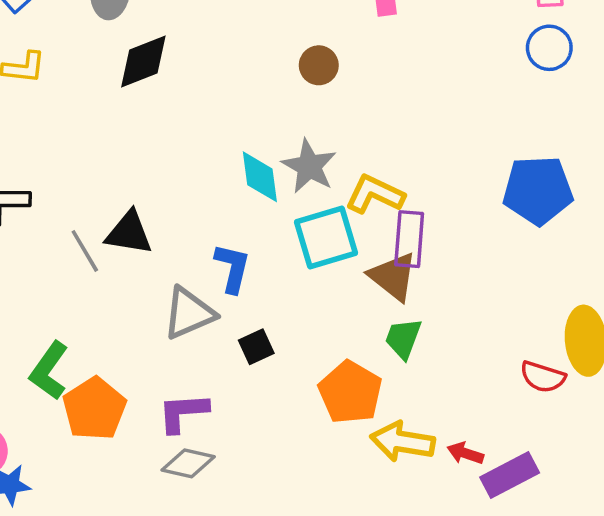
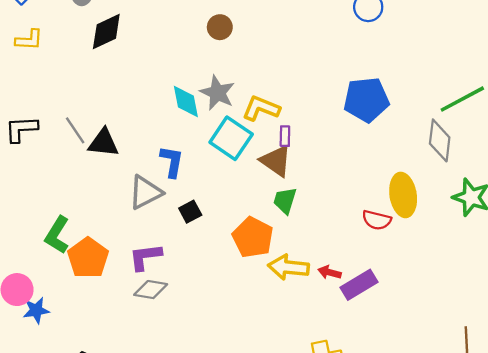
cyan square: (326, 238) -> (231, 138), turned -36
purple rectangle: (409, 239) -> (285, 136), size x0.6
gray line: (85, 251) -> (75, 130), moved

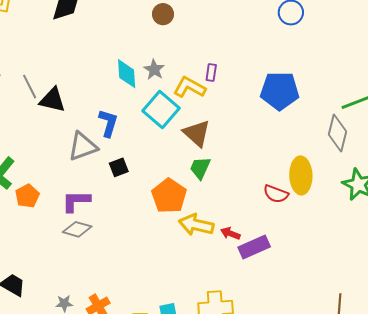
gray star: (217, 93) -> (154, 70), size x0.7
purple rectangle: (285, 136) -> (211, 73), moved
orange pentagon: (88, 258) -> (27, 196), size x0.7

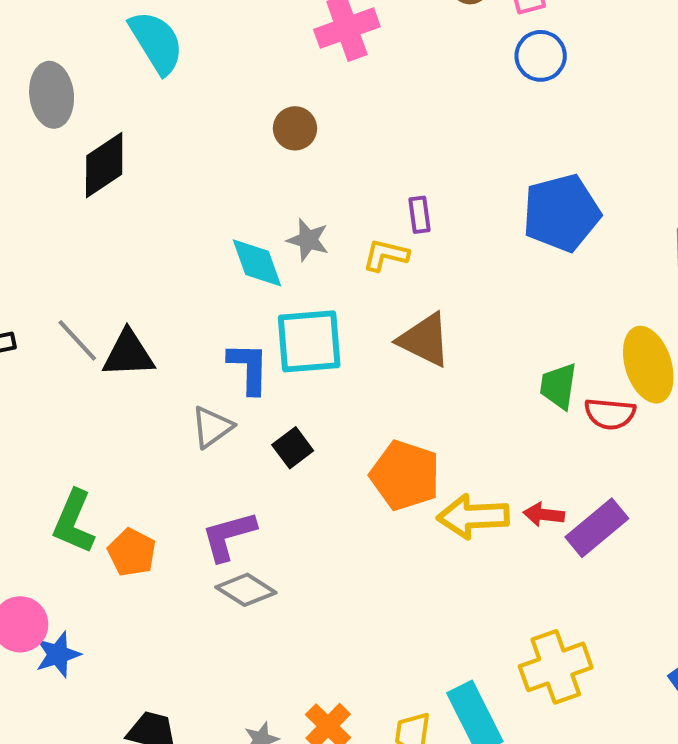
yellow L-shape: (189, 87) -> (386, 255), size x0.7
cyan square: (161, 109) -> (309, 341), moved, turned -30
gray triangle: (83, 146) -> (212, 427), size x0.7
green trapezoid: (200, 168) -> (558, 386), moved
gray diamond: (77, 229) -> (246, 590), turned 32

